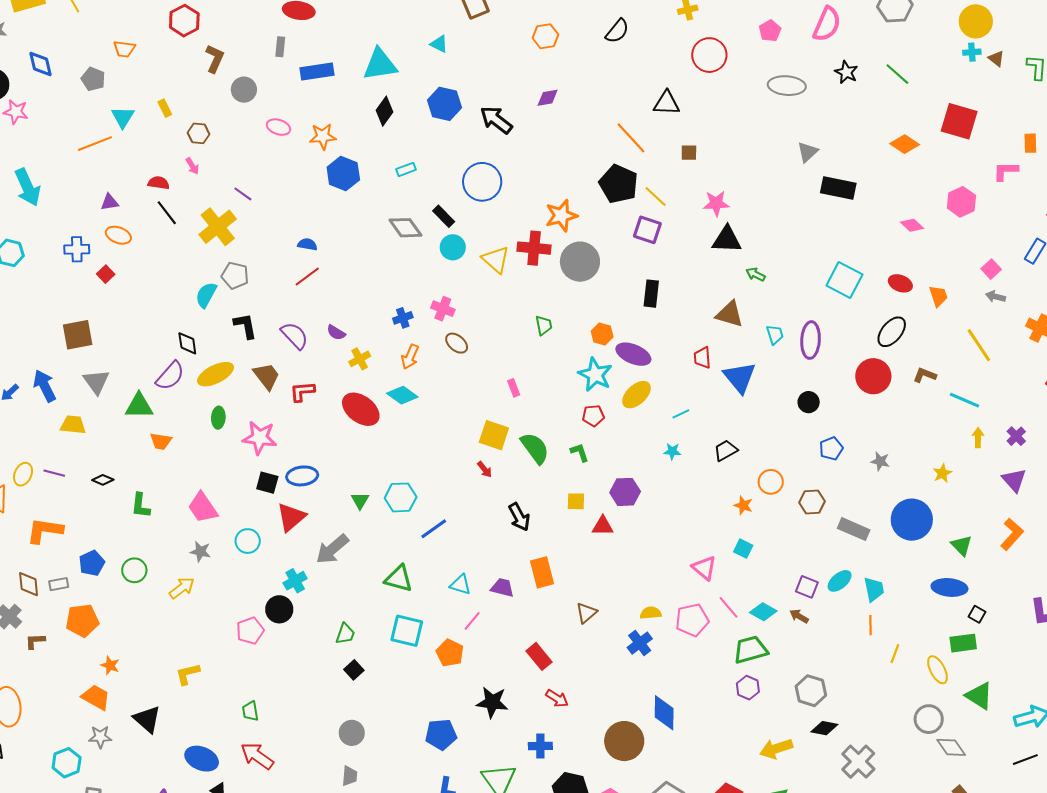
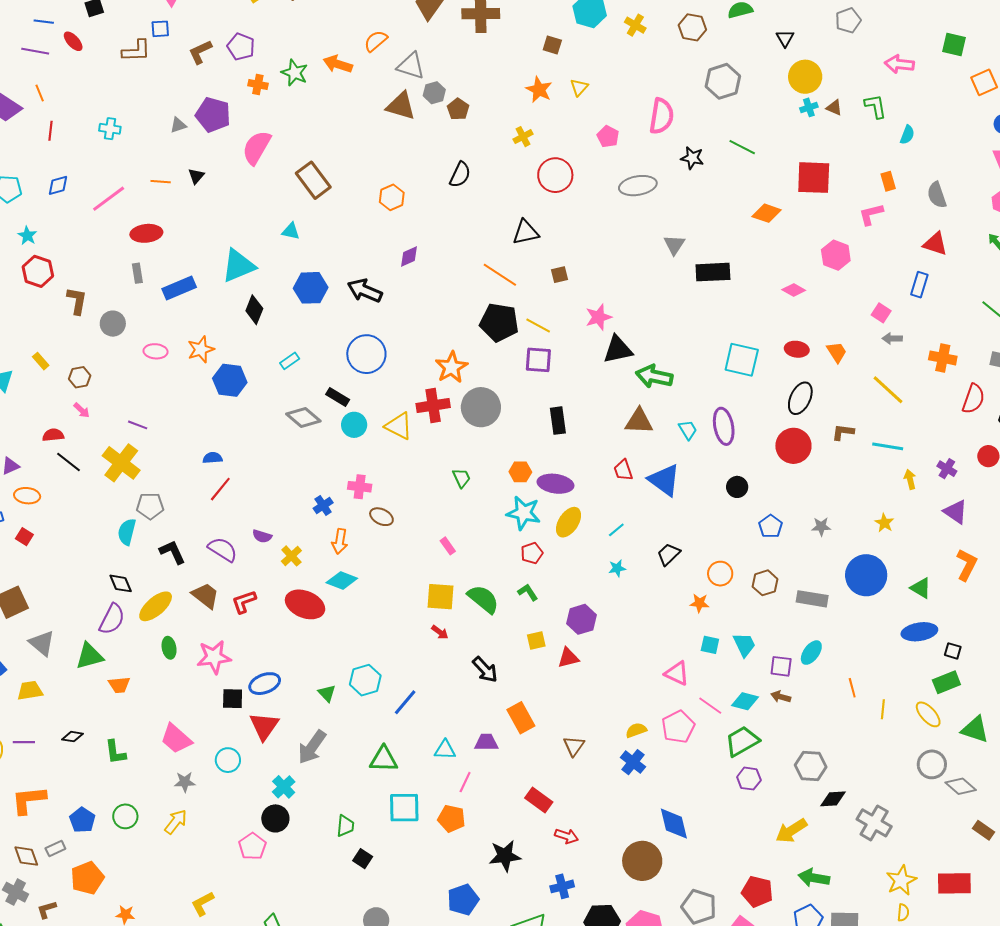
green arrow: (756, 274) -> (654, 376), size x1.8
cyan trapezoid: (874, 589) -> (744, 645), moved

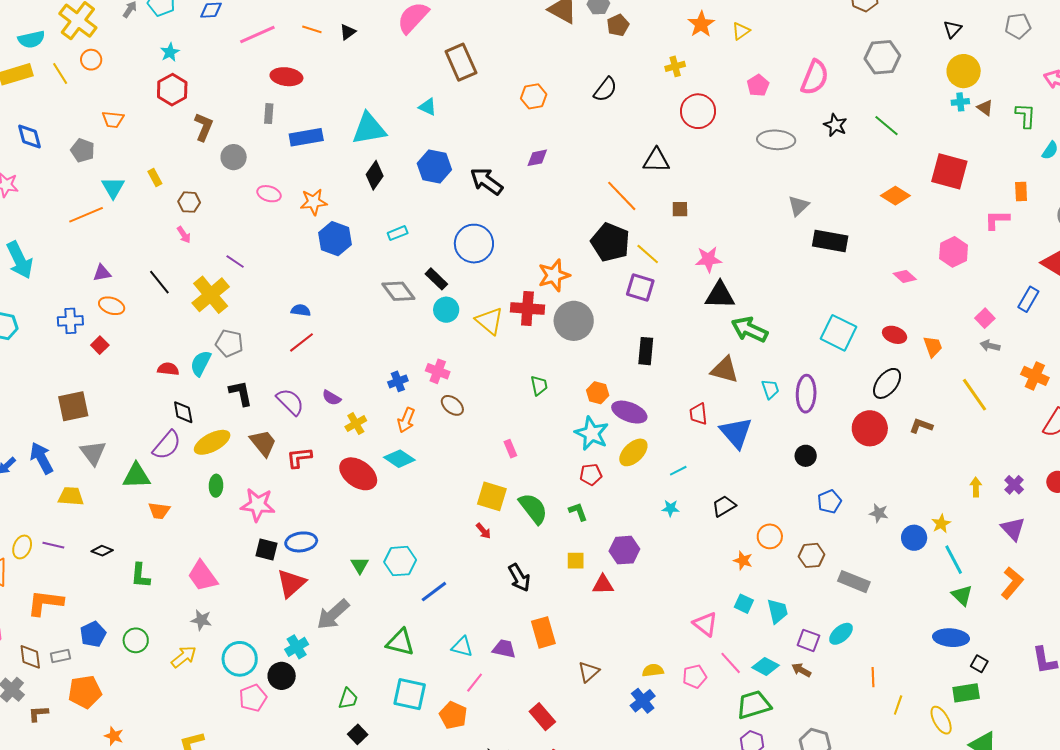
red semicircle: (53, 435) -> (168, 369), moved
cyan line: (888, 446) -> (954, 560), moved, turned 40
blue circle: (866, 575) -> (914, 538), moved, size x0.6
pink pentagon: (678, 727) -> (695, 676), size x0.7
cyan circle: (228, 760) -> (240, 659), moved, size x1.4

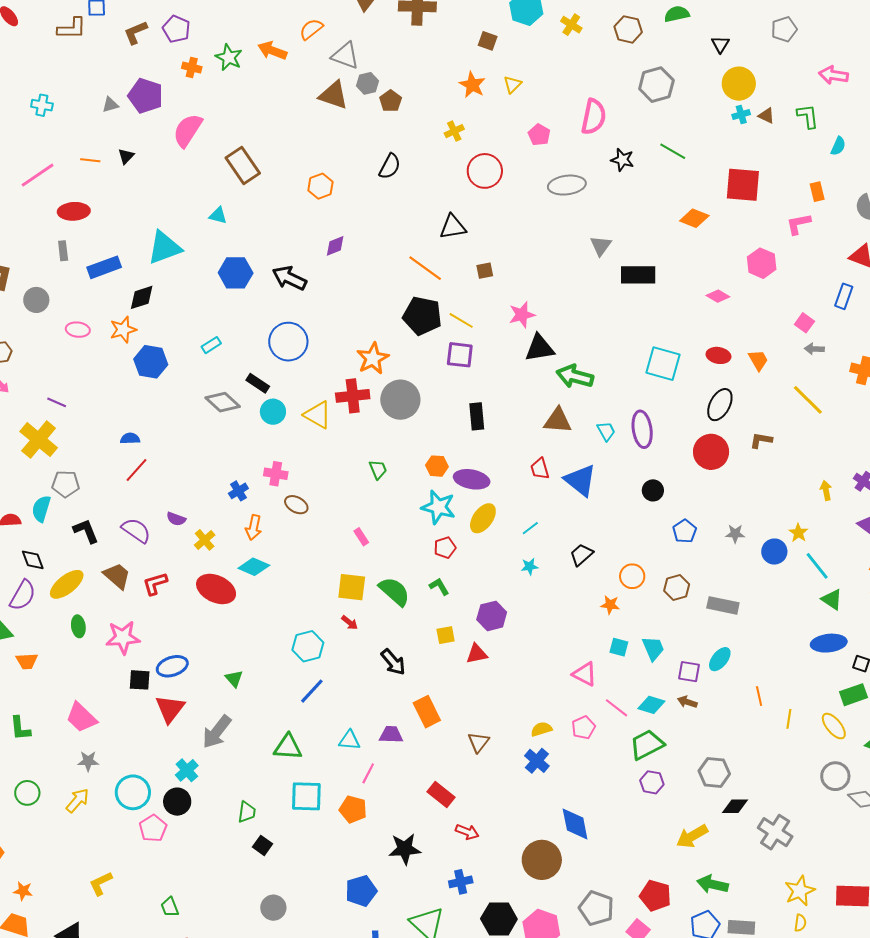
black diamond: (375, 175) -> (142, 297), moved, turned 48
cyan hexagon: (400, 561) -> (308, 646), moved

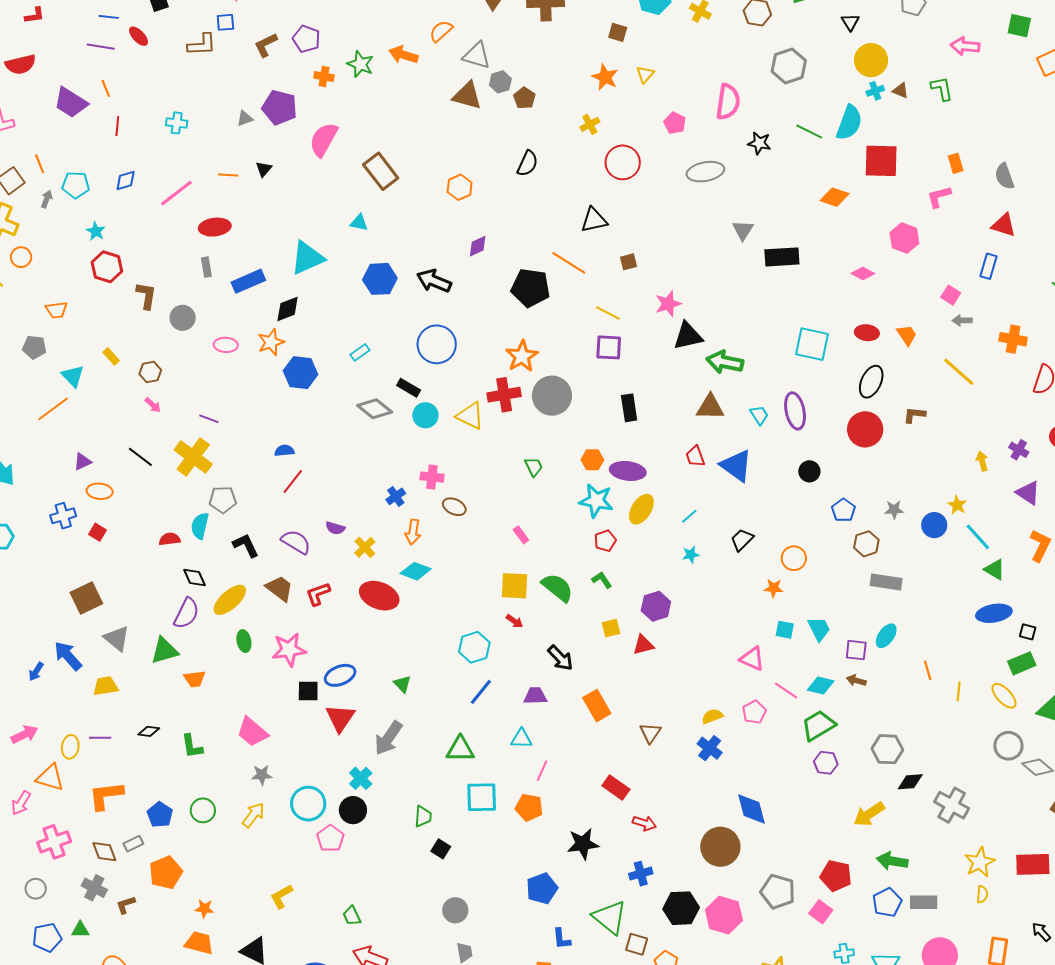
cyan semicircle: (838, 146) -> (849, 123), moved, size x1.8
black pentagon: (422, 316) -> (530, 288), moved
brown hexagon: (677, 587) -> (866, 544), moved
purple trapezoid: (391, 735) -> (535, 696), moved

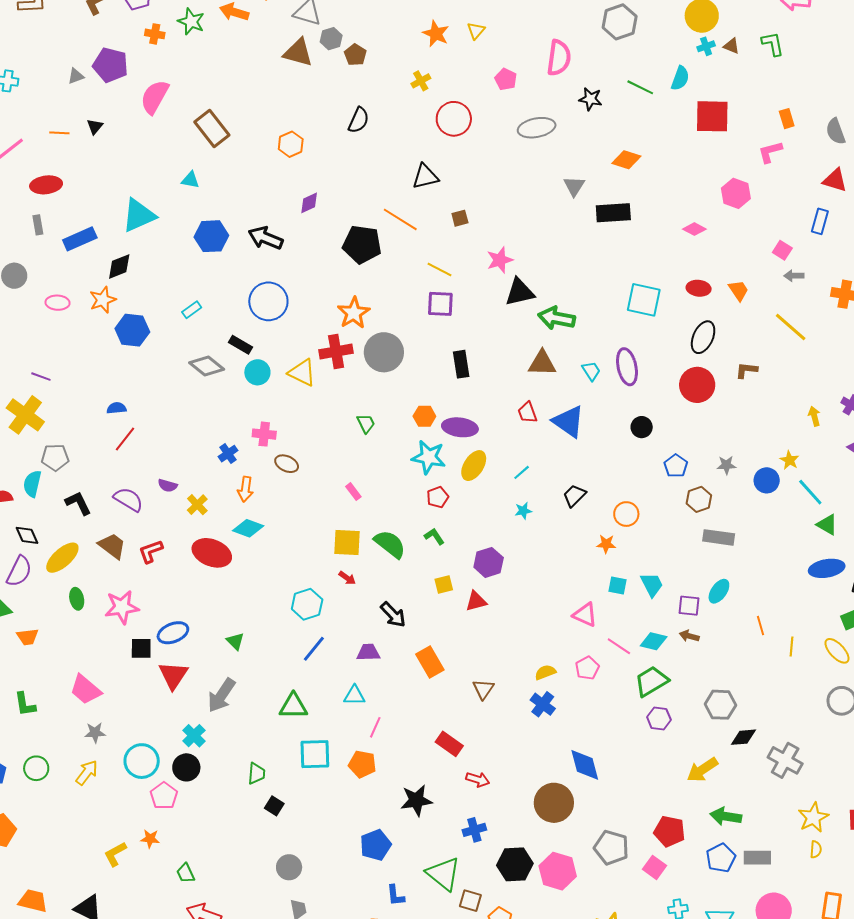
cyan semicircle: (849, 123) -> (680, 78), size x0.7
orange diamond: (835, 197) -> (626, 160), moved
orange star: (204, 909) -> (150, 839), moved

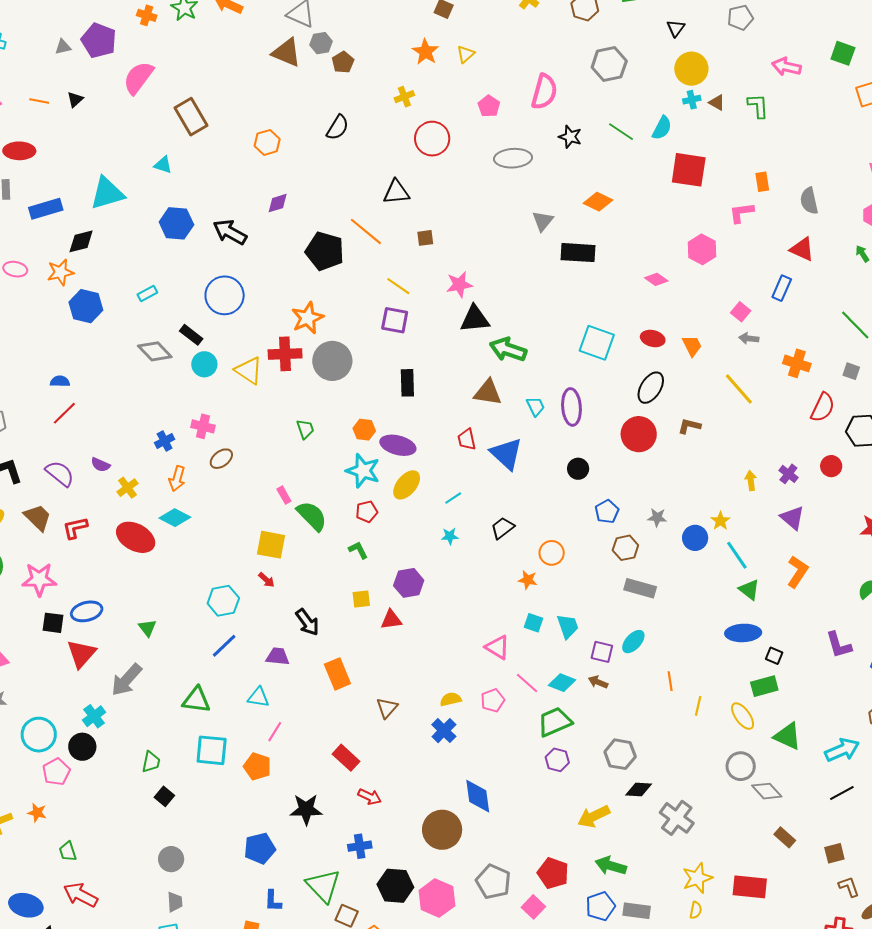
brown ellipse: (287, 464) -> (221, 459), turned -70
green semicircle: (390, 544) -> (312, 516), moved

